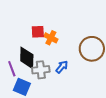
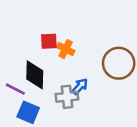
purple line: (12, 69) -> (15, 89), turned -42
gray cross: (41, 70) -> (67, 97), moved

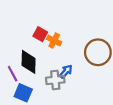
red square: (49, 41) -> (40, 34), turned 32
purple line: (15, 89) -> (13, 74), turned 35

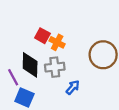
blue arrow: (66, 71) -> (73, 87), moved
gray cross: (55, 80) -> (55, 67), moved

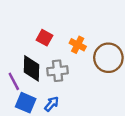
orange cross: (57, 42) -> (78, 45), moved
blue arrow: (73, 87) -> (52, 104), moved

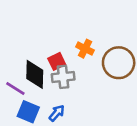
red square: (45, 38) -> (57, 61), moved, turned 35
purple line: (14, 81) -> (15, 89), turned -30

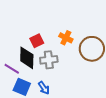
red square: (57, 61) -> (37, 41), moved
blue arrow: (57, 113) -> (44, 88), turned 104

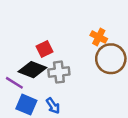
orange cross: (66, 38) -> (99, 37), moved
black diamond: (27, 58) -> (32, 70), turned -70

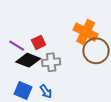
orange cross: (99, 37) -> (86, 32), size x1.6
purple line: (14, 83) -> (17, 46), moved

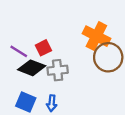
blue arrow: (46, 91) -> (52, 103), turned 40

